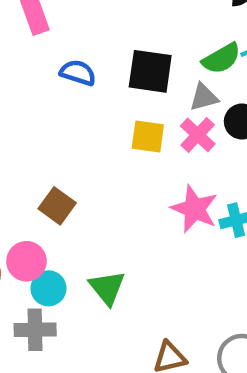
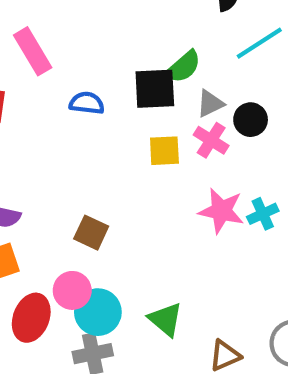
green semicircle: (221, 58) -> (183, 67), moved
cyan circle: (48, 288) -> (98, 312), size x1.4
green triangle: (107, 288) -> (166, 319), moved

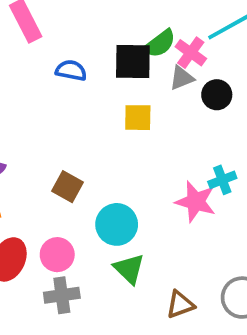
pink cross: (211, 140) -> (191, 53), moved
pink star: (221, 211) -> (196, 202), moved
pink circle: (72, 290) -> (57, 255), moved
cyan circle: (98, 312) -> (117, 224), moved

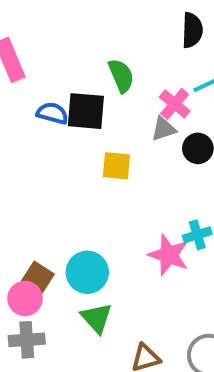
green semicircle: (160, 44) -> (121, 76), moved, turned -80
black square: (133, 61) -> (86, 111), moved
brown square: (68, 187) -> (38, 278), moved

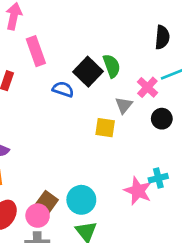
black square: (86, 111) -> (88, 72), moved, turned 36
gray triangle: (164, 129) -> (124, 105), moved, turned -36

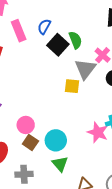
blue semicircle: (63, 89) -> (44, 27), moved, turned -77
gray triangle: (124, 105) -> (85, 69), size x1.6
pink circle: (38, 216) -> (26, 125), moved

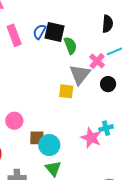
black square: (58, 45) -> (55, 32), moved, turned -30
pink circle: (26, 125) -> (14, 121), moved
brown square: (30, 142) -> (37, 138), moved, turned -35

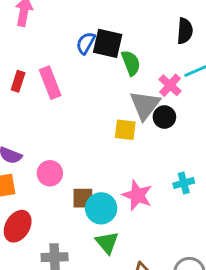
pink rectangle: (14, 35) -> (50, 83), moved
black circle: (108, 84) -> (164, 117), moved
pink star: (91, 138) -> (137, 195), moved

